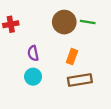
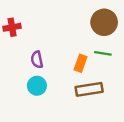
brown circle: (64, 22) -> (104, 22), moved
green line: (88, 22) -> (103, 53), moved

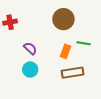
brown circle: (104, 22) -> (63, 19), moved
purple semicircle: (37, 60) -> (30, 48), turned 144

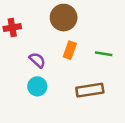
brown circle: (63, 19) -> (64, 18), moved
orange rectangle: (65, 51) -> (70, 50), moved

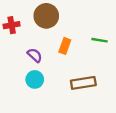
brown circle: (64, 18) -> (46, 16), moved
green line: (104, 54) -> (99, 40), moved

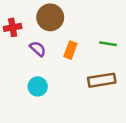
purple semicircle: (35, 55) -> (38, 49), moved
brown rectangle: (83, 83) -> (102, 80), moved

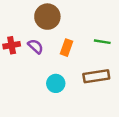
red cross: (13, 27) -> (12, 45), moved
cyan circle: (38, 86) -> (56, 83), moved

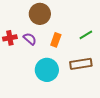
green line: (102, 42) -> (86, 35), turned -40
cyan circle: (56, 83) -> (47, 70), size x1.5

